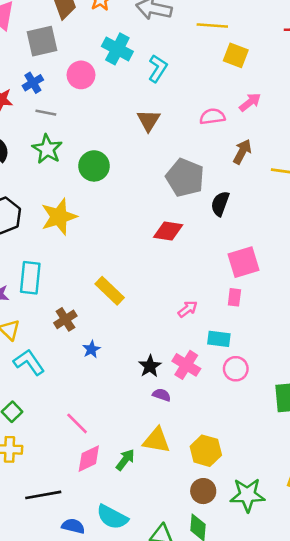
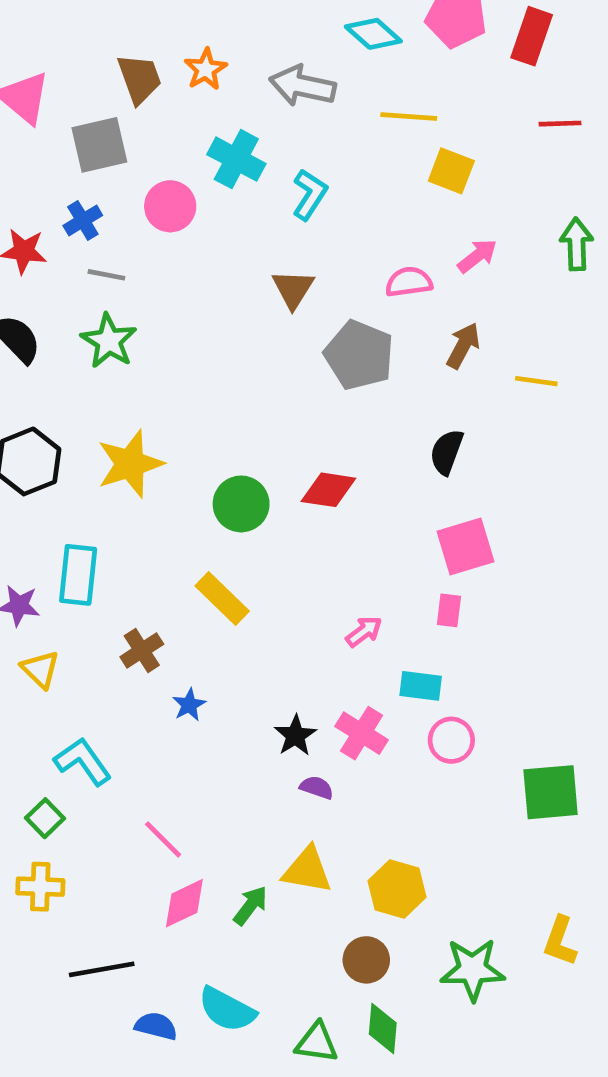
green circle: (94, 166) -> (241, 504), moved
gray pentagon: (185, 178) -> (359, 355), moved
black semicircle: (220, 204) -> (447, 452), moved
cyan L-shape: (29, 362) -> (83, 761), moved
brown circle: (203, 491) -> (366, 960), moved

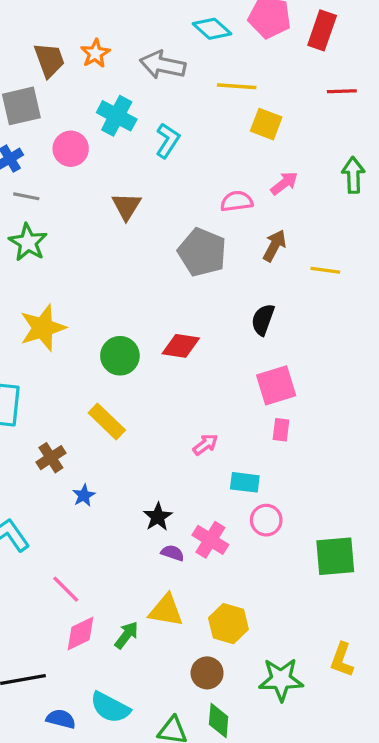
brown triangle: (293, 289) -> (127, 206), moved
pink rectangle: (449, 610) -> (281, 430), moved
pink cross: (362, 733) -> (210, 540), moved

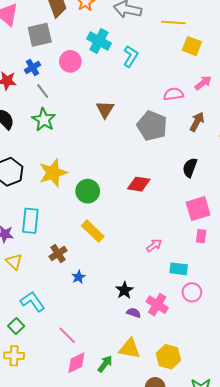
gray line: (26, 196) -> (43, 91), turned 42
brown triangle: (127, 206) -> (105, 109), moved
green circle: (120, 356) -> (88, 191), moved

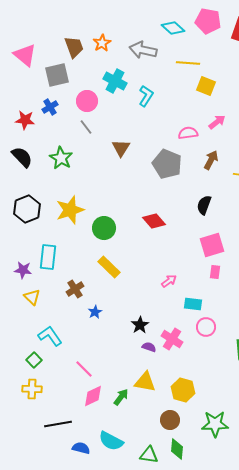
gray line: (43, 91) -> (86, 127), moved
red diamond: (139, 184) -> (154, 221), turned 40

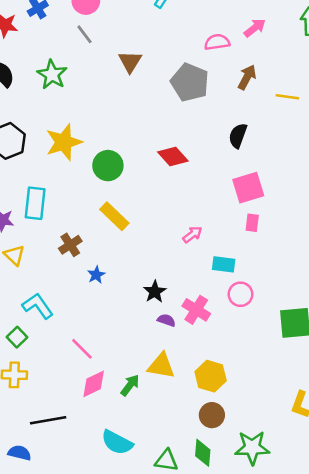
brown circle: (170, 420) -> (212, 415), moved
green star: (215, 424) -> (252, 448), moved
blue semicircle: (81, 448) -> (20, 453), moved

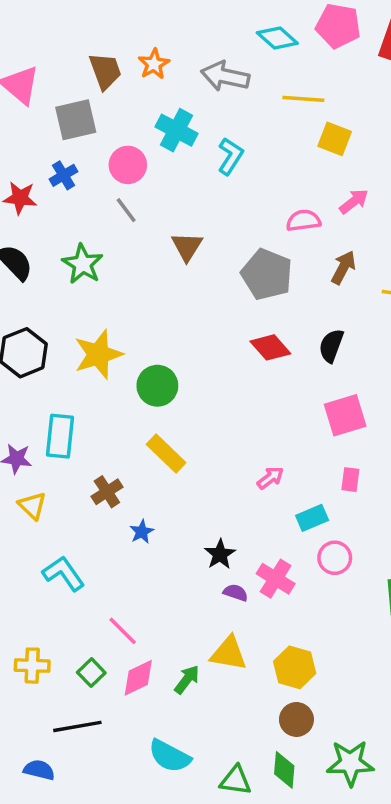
red diamond: (173, 156) -> (270, 347), moved
pink rectangle: (252, 223) -> (350, 480), moved
cyan rectangle: (224, 264) -> (312, 518), turned -30
green square: (17, 337) -> (91, 673), moved

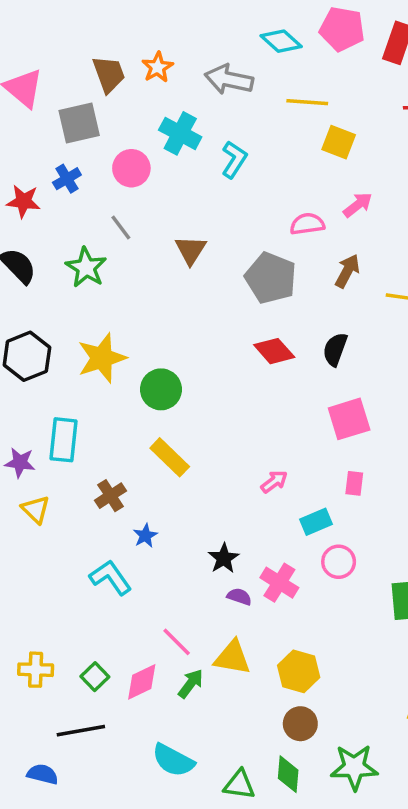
gray line: (126, 210) -> (121, 227), moved
cyan L-shape: (63, 573) -> (110, 577), moved
pink line: (123, 631) -> (177, 642), moved

